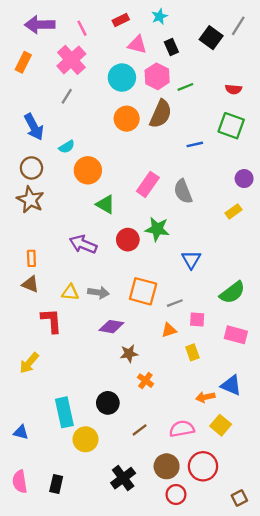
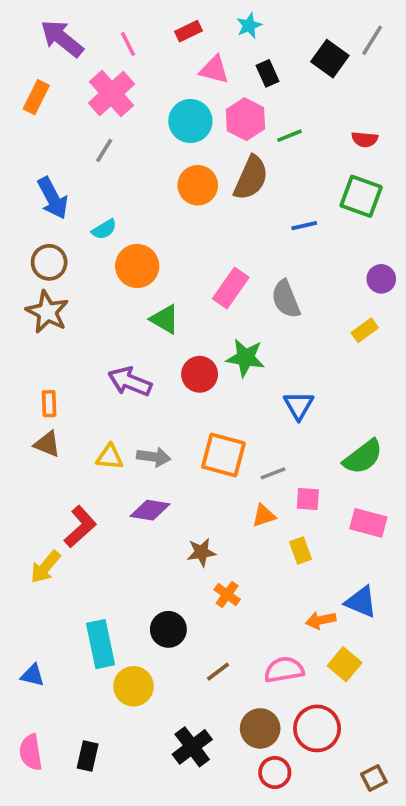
purple arrow: (40, 25) -> (62, 38), turned 40
red L-shape: (51, 321) -> (80, 527), moved, turned 52
purple diamond: (111, 327) -> (150, 510), moved

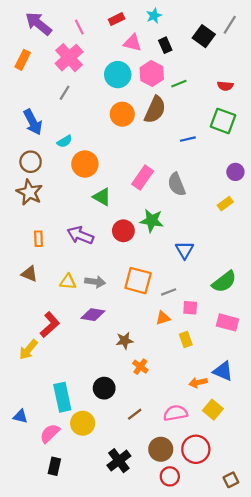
orange rectangle: (49, 404) -> (38, 239), moved
pink semicircle: (31, 752) -> (50, 433), moved, turned 55

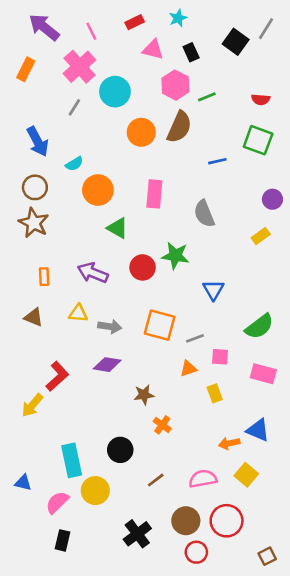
cyan circle: (118, 75) -> (115, 92), moved
pink rectangle: (143, 178) -> (154, 194), moved, turned -30
yellow triangle: (68, 282) -> (78, 313), moved

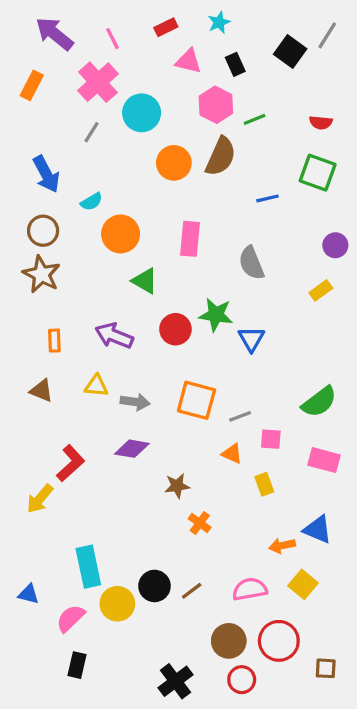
blue triangle: (213, 290) -> (251, 339), moved
orange triangle: (188, 369) -> (232, 454), turned 42
black circle: (120, 450) -> (154, 586), moved
black cross: (137, 534) -> (175, 681), moved
brown square: (267, 556) -> (326, 668), moved, turned 30

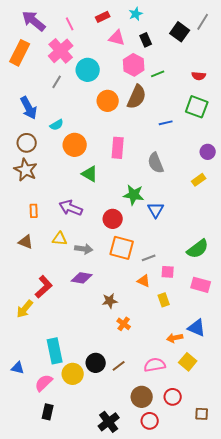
orange rectangle: (32, 85) -> (20, 53), size x1.4
red circle: (175, 329) -> (113, 219), moved
red circle: (279, 641) -> (173, 397), size x0.7

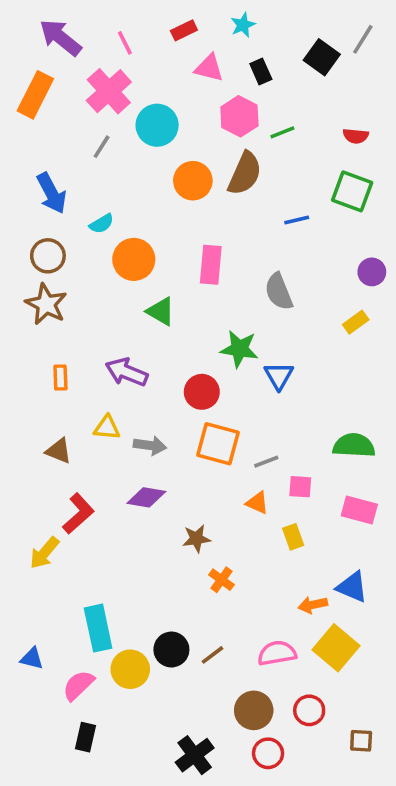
brown triangle: (26, 242) -> (59, 451), moved
green semicircle: (198, 249) -> (354, 446), turned -140
yellow square: (188, 362) -> (336, 648), size x1.4

